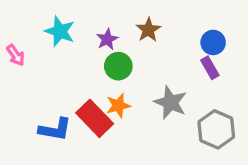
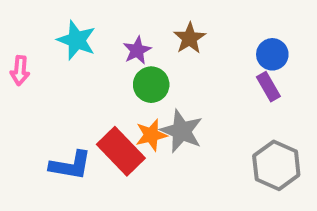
pink arrow: (16, 55) -> (20, 70), turned 40
gray star: (170, 103) -> (181, 131), moved

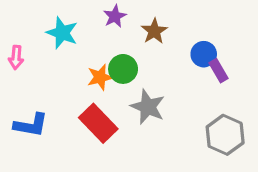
purple star: (137, 50) -> (115, 16), moved
blue circle: (272, 54) -> (204, 54), moved
orange star: (151, 135) -> (100, 77), moved
blue L-shape: (70, 165) -> (31, 125), moved

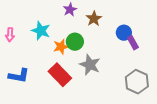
cyan star: (62, 33) -> (41, 31), moved

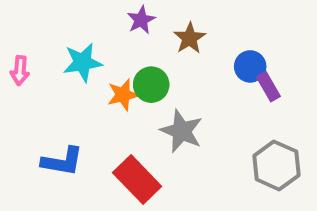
cyan star: (41, 31) -> (83, 62), turned -30
red rectangle: (60, 75) -> (137, 180), moved
blue L-shape: (19, 76) -> (62, 161), moved

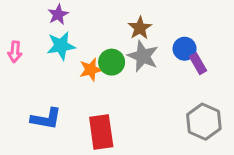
purple star: (141, 20) -> (58, 14), moved
gray star: (181, 131) -> (143, 56), moved
red rectangle: (137, 180) -> (101, 132), turned 36

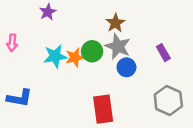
cyan star: (61, 46) -> (55, 56), moved
blue circle: (185, 49) -> (126, 67), moved
blue L-shape: (46, 119) -> (19, 98), moved
red rectangle: (101, 132) -> (103, 109), moved

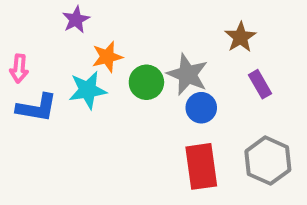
brown star: (115, 23) -> (240, 37), moved
orange star: (75, 57) -> (107, 57), moved
blue L-shape: (19, 98) -> (37, 108), moved
red rectangle: (103, 109) -> (201, 166), moved

